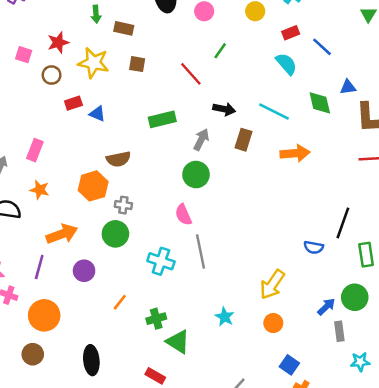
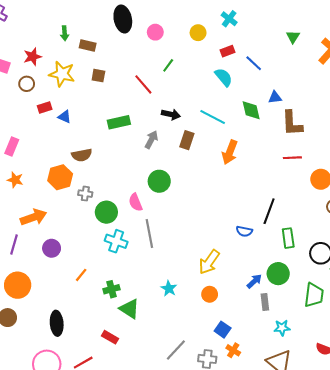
orange arrow: (295, 153) -> (230, 152), turned 115
green circle: (196, 175) -> (159, 181), moved
green circle: (115, 234) -> (106, 212), moved

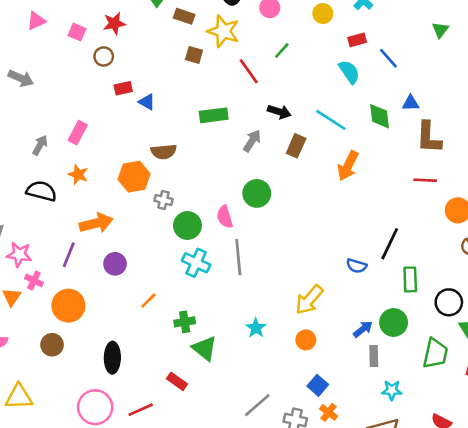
yellow star: (62, 74) -> (223, 31), moved

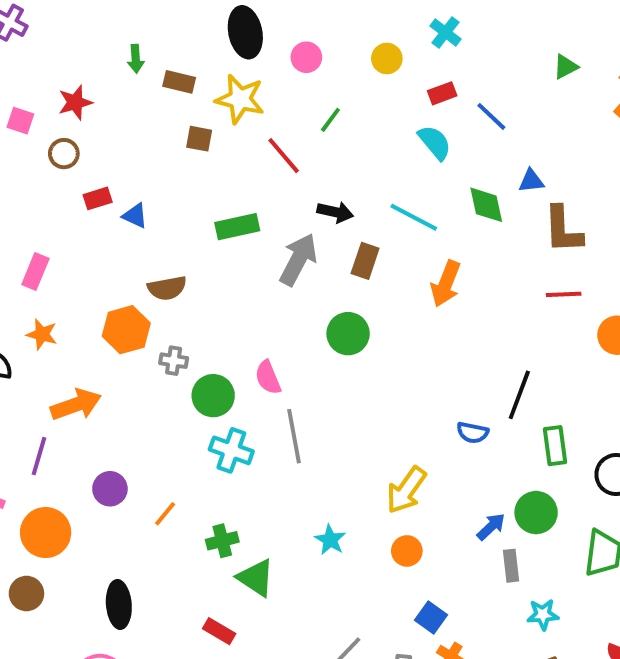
green triangle: (440, 30) -> (566, 67), turned 30
gray arrow: (252, 141) -> (298, 259), size x1.5
green circle: (257, 193) -> (348, 334), moved
purple circle: (115, 264) -> (110, 489), moved

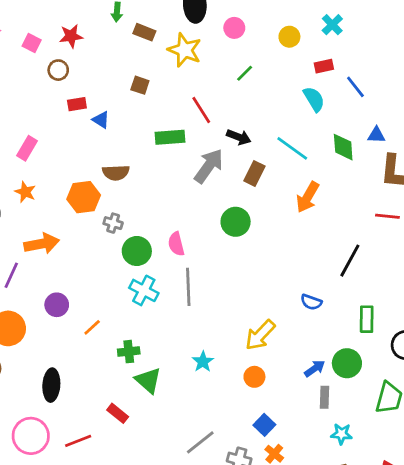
brown square: (199, 139) -> (140, 85), moved
red line: (284, 156) -> (201, 110), moved
black line: (519, 395) -> (350, 261), moved

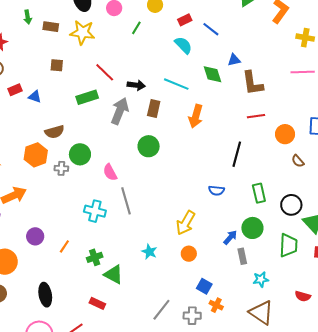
green line: (245, 73) -> (136, 28), moved
green circle: (137, 251) -> (80, 154), moved

